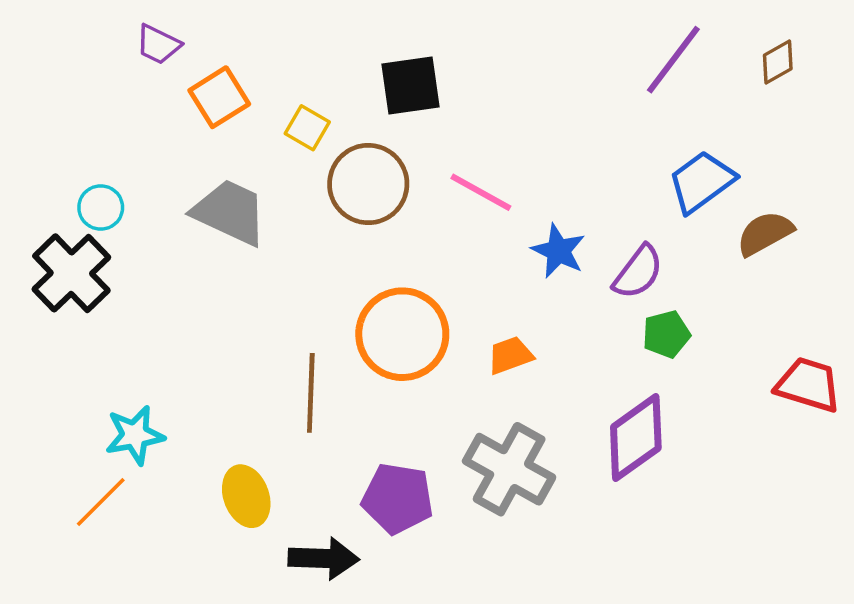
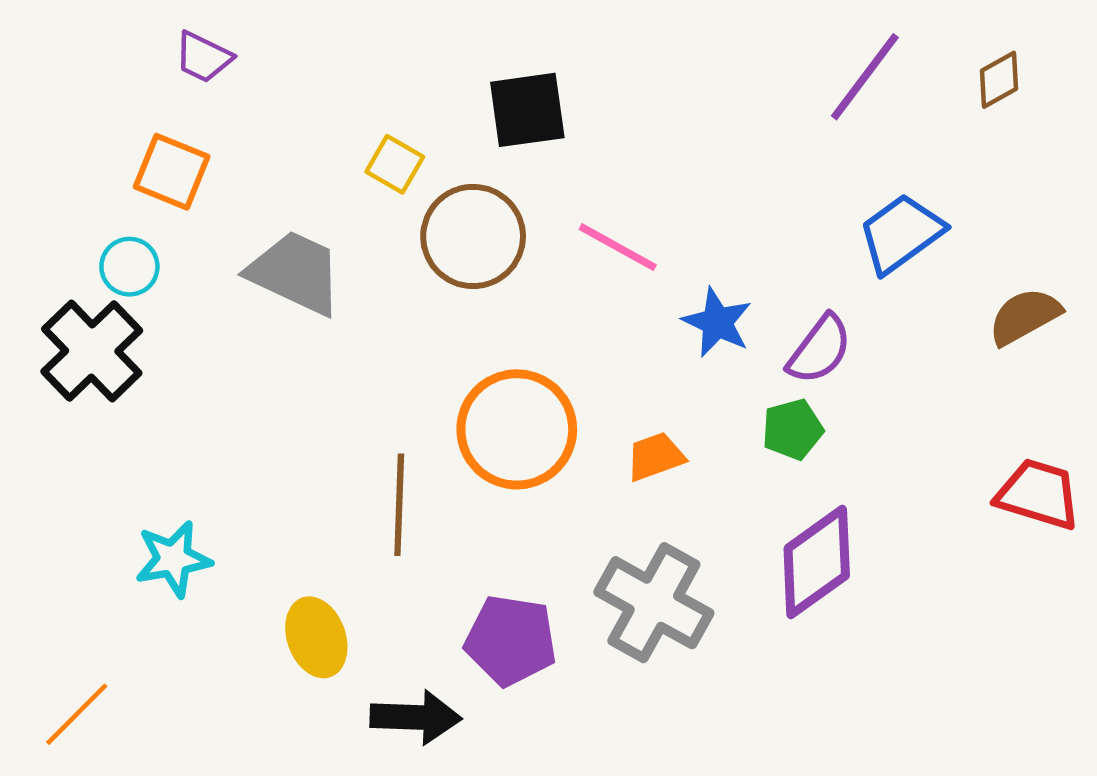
orange square: (219, 97) -> (172, 172), moved, turned -36
brown semicircle: (765, 233) -> (1025, 316), moved
green pentagon: (666, 334) -> (793, 429), moved
orange line: (101, 502) -> (77, 714), moved

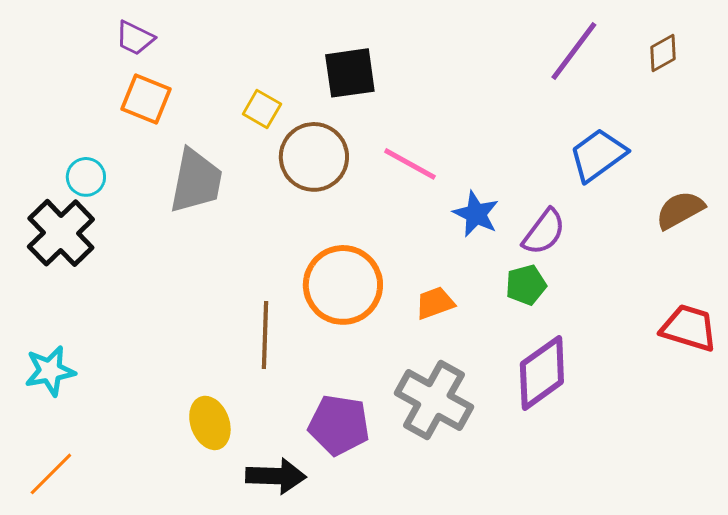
orange square: (172, 172) -> (146, 99), moved
gray trapezoid: (295, 273) -> (196, 181), turned 76
cyan star: (173, 559) -> (50, 371), moved

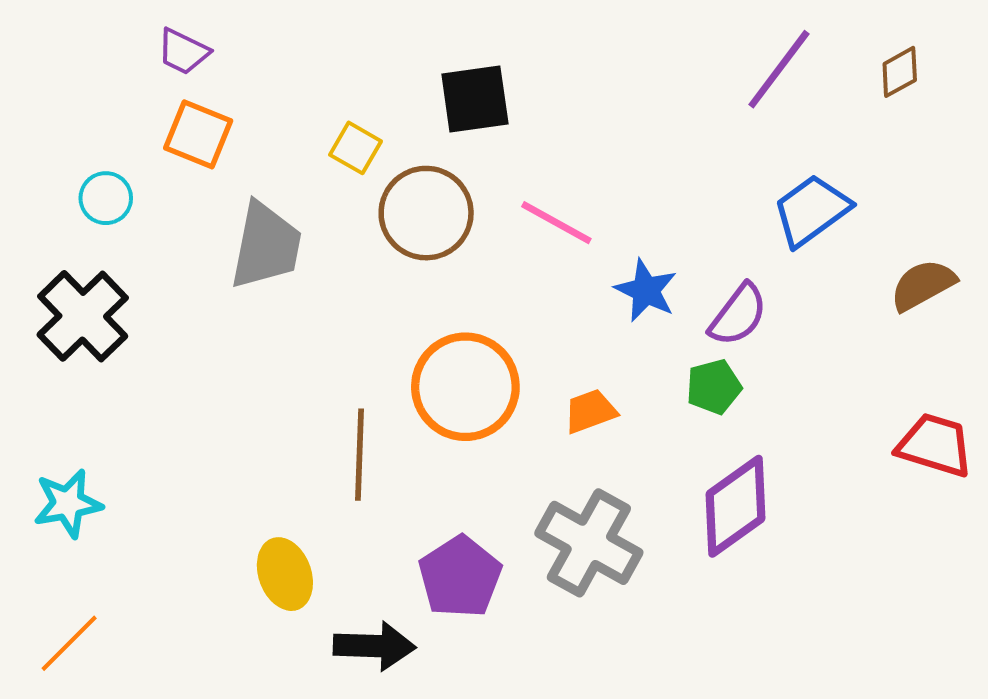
cyan circle: (86, 177) -> (106, 198), moved
purple pentagon: (339, 425) -> (460, 577), turned 30

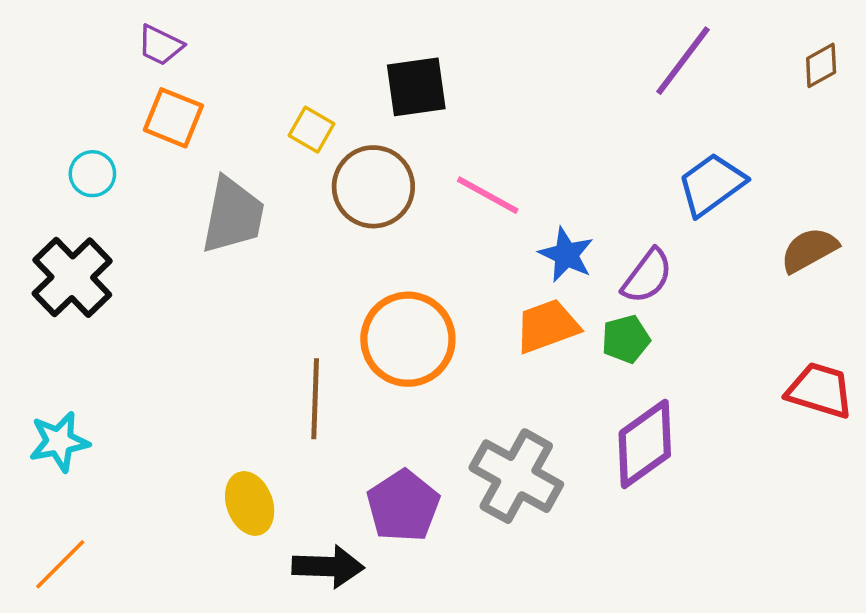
brown diamond: (900, 72) -> (821, 65), moved
orange trapezoid: (590, 411) -> (547, 326), moved, size x1.4

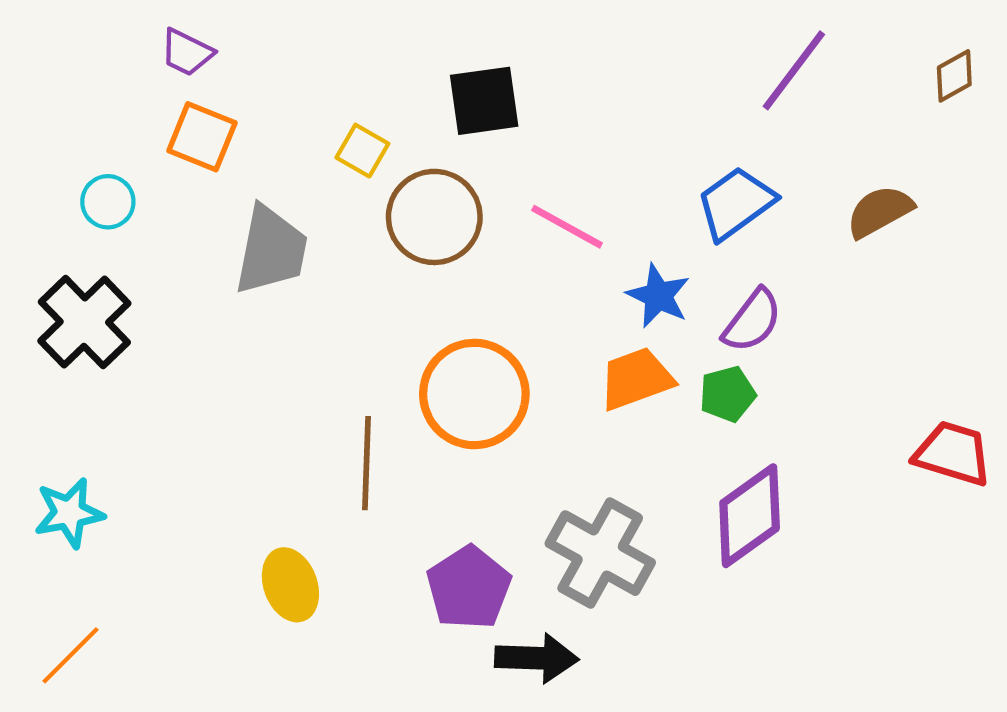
blue trapezoid: (712, 184) -> (736, 203), moved
brown semicircle: (809, 250) -> (880, 211), moved
black arrow: (328, 567) -> (537, 658), moved

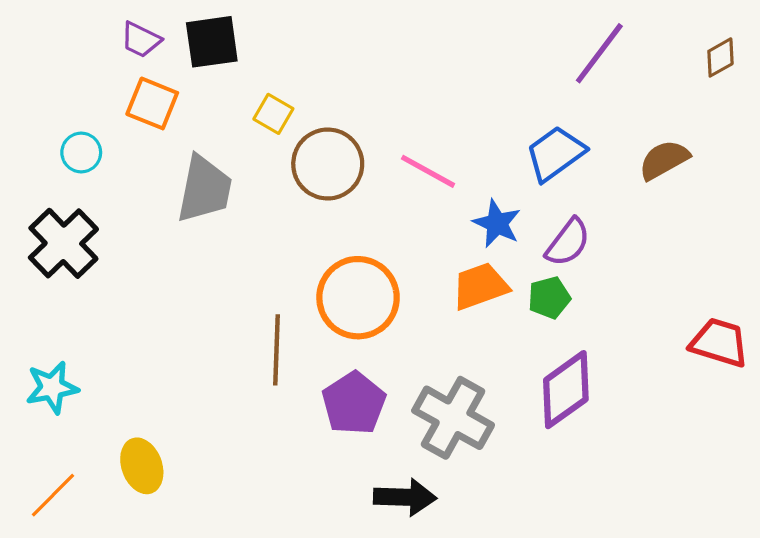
black square: (484, 101) -> (212, 42), moved
yellow ellipse: (290, 585) -> (142, 466), moved
purple pentagon: (469, 588) -> (354, 403), moved

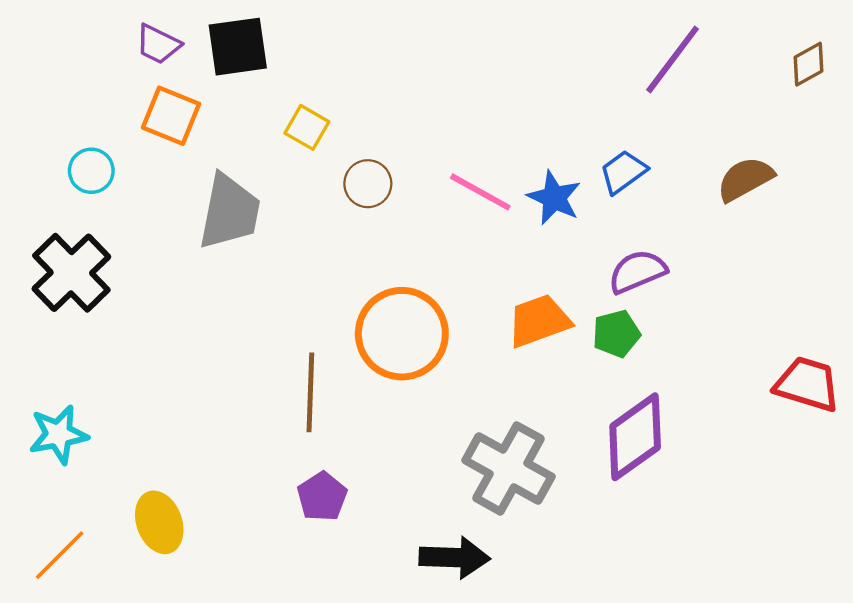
blue trapezoid: (555, 154) -> (623, 172), size x0.7
brown circle: (328, 164) -> (368, 184), size x0.6
blue star: (497, 224) -> (554, 198), moved
purple semicircle: (568, 242) -> (637, 272), turned -150
purple pentagon: (354, 403) -> (322, 497), moved, size x0.7

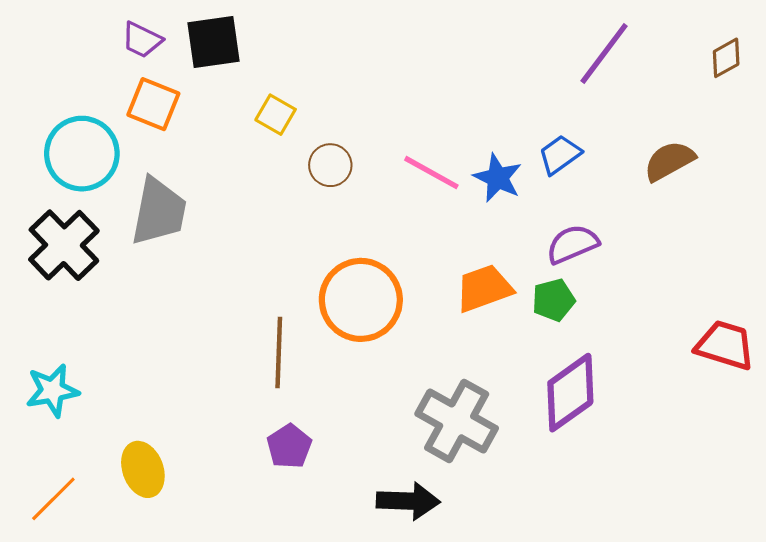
cyan circle: (91, 171) -> (82, 154), size x1.8
gray trapezoid: (230, 212) -> (159, 211), moved

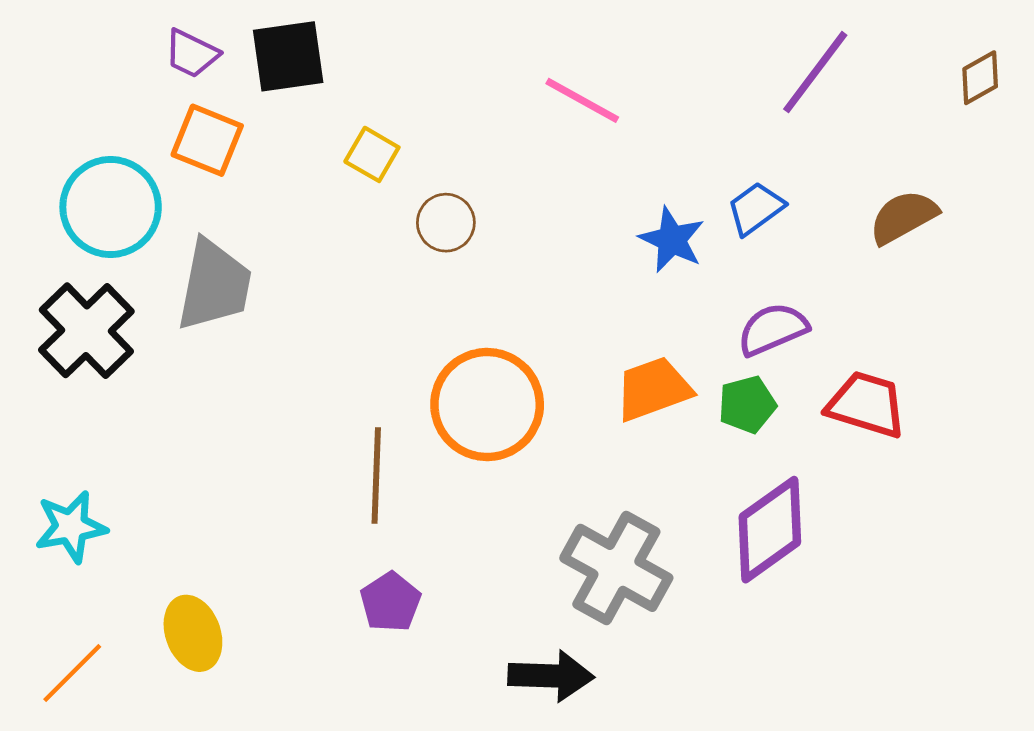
pink line: (431, 173) -> (582, 100), moved
red trapezoid: (725, 345) -> (866, 405), moved

